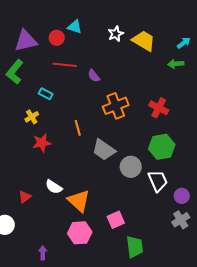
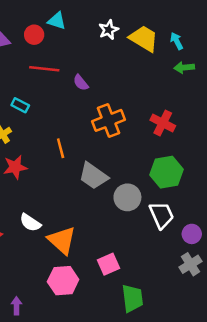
cyan arrow: (184, 43) -> (177, 41), moved, turned -80

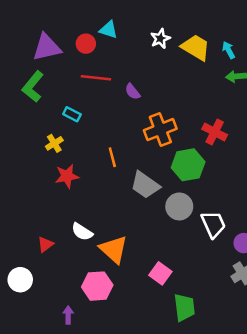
green hexagon: (167, 172) -> (188, 165), moved
pink square: (109, 264) -> (160, 273), turned -30
pink hexagon: (63, 281) -> (97, 286), moved

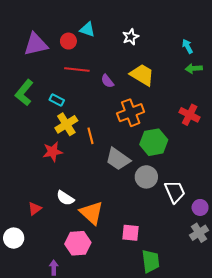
yellow trapezoid: (196, 47) -> (142, 75), moved
green L-shape: (33, 87) -> (24, 93), moved
red cross: (215, 132) -> (190, 115), moved
yellow cross: (54, 143) -> (66, 124), moved, size x1.5
pink square: (160, 273) -> (131, 233), turned -30

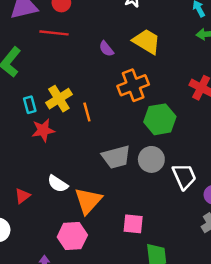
red line: (77, 70) -> (54, 33), moved
cyan rectangle: (57, 100) -> (30, 105), moved, turned 48
gray trapezoid: (118, 159) -> (116, 157), moved, turned -50
orange triangle: (92, 213) -> (88, 201), turned 30

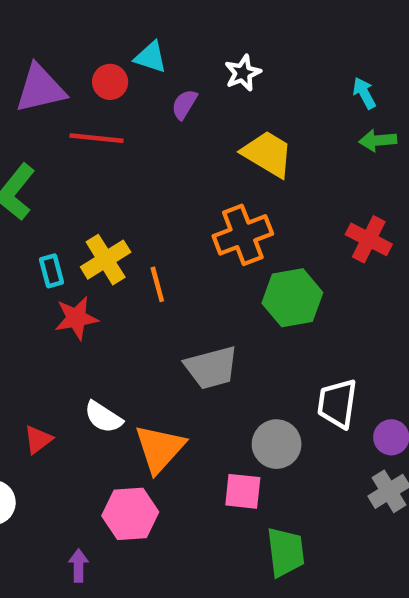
purple semicircle: (106, 49) -> (184, 104), moved, turned 70
gray circle: (151, 159) -> (277, 444), moved
white trapezoid: (184, 176) -> (337, 404), turned -148

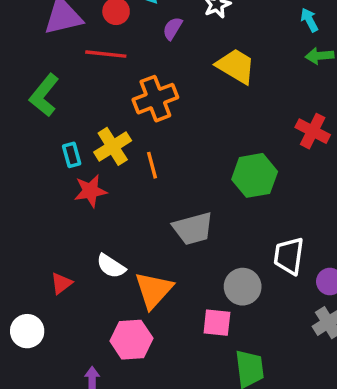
orange cross: (243, 235) -> (155, 99), moved

